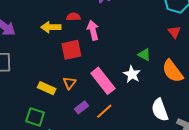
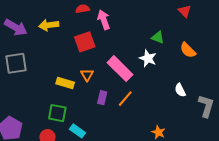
yellow arrow: (51, 27) -> (49, 25), moved
orange semicircle: (173, 71) -> (188, 50), size x0.7
purple rectangle: (82, 107) -> (102, 98), turned -32
white semicircle: (160, 110) -> (180, 90), size x0.6

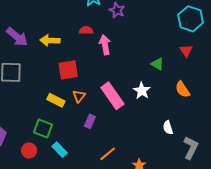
green triangle: (158, 37) -> (157, 64), moved
red square: (85, 42) -> (68, 70), moved
orange line: (125, 99) -> (108, 154), moved

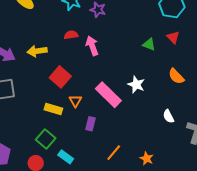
green triangle: (157, 64) -> (149, 44), moved
red square: (68, 70) -> (60, 77), turned -30
green square: (43, 129) -> (46, 139), turned 30

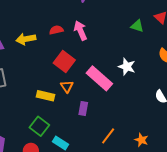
red semicircle: (71, 35) -> (56, 30), moved
red square: (60, 77) -> (64, 62), moved

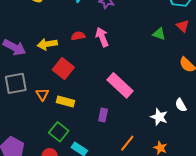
red square: (64, 62) -> (63, 69), moved
white star: (127, 67) -> (159, 117), moved
orange triangle: (67, 86) -> (42, 94), moved

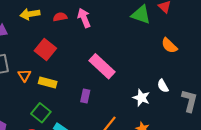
green triangle: (159, 34) -> (141, 15), size x1.5
yellow arrow: (47, 44) -> (30, 14), moved

